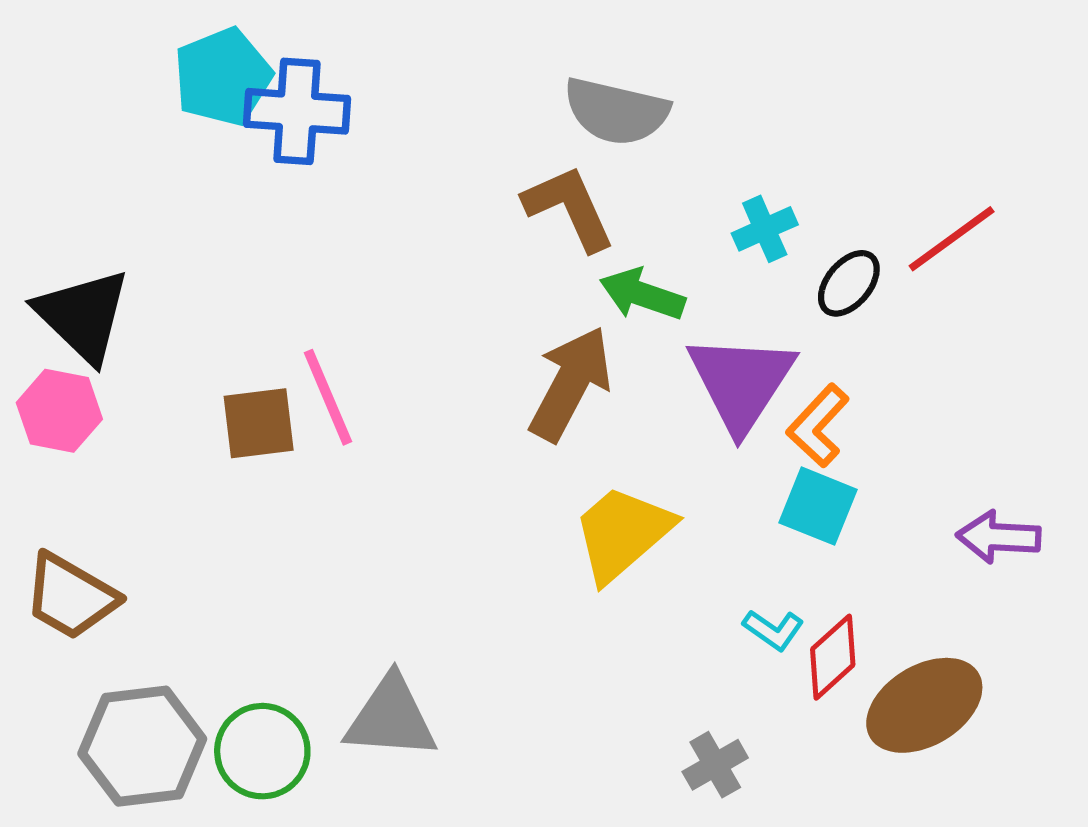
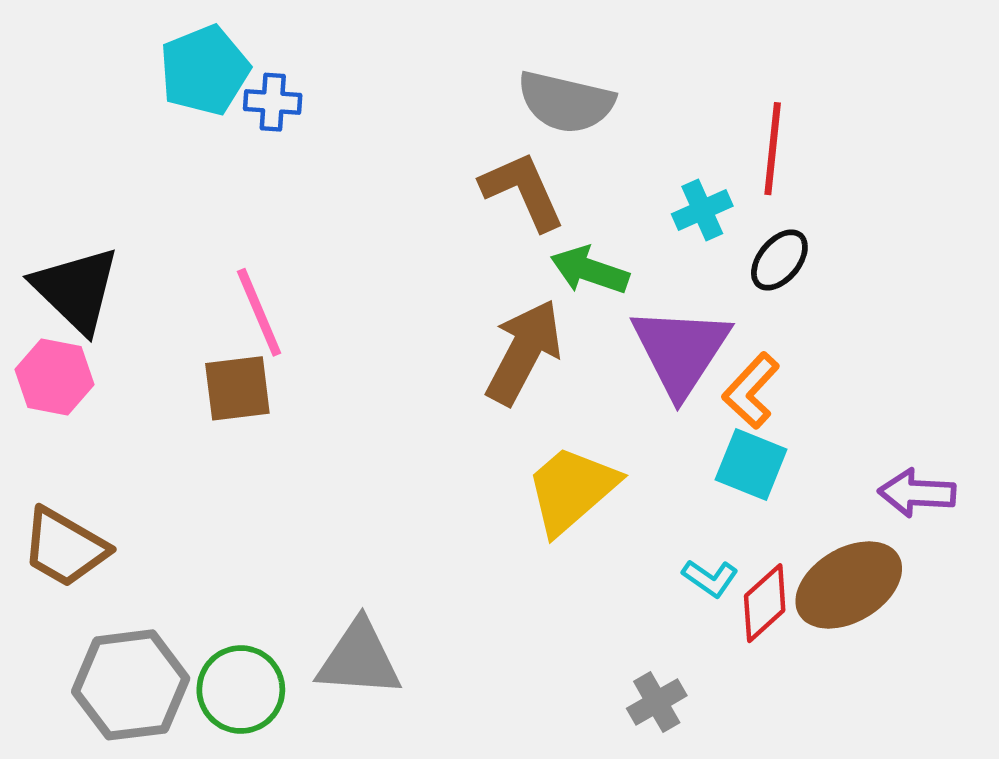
blue cross: (297, 111) -> (273, 102), size x0.6
red line: (952, 239) -> (773, 149), moved, turned -48
pink line: (328, 397) -> (259, 312), moved
brown ellipse: (924, 705) -> (849, 585), moved

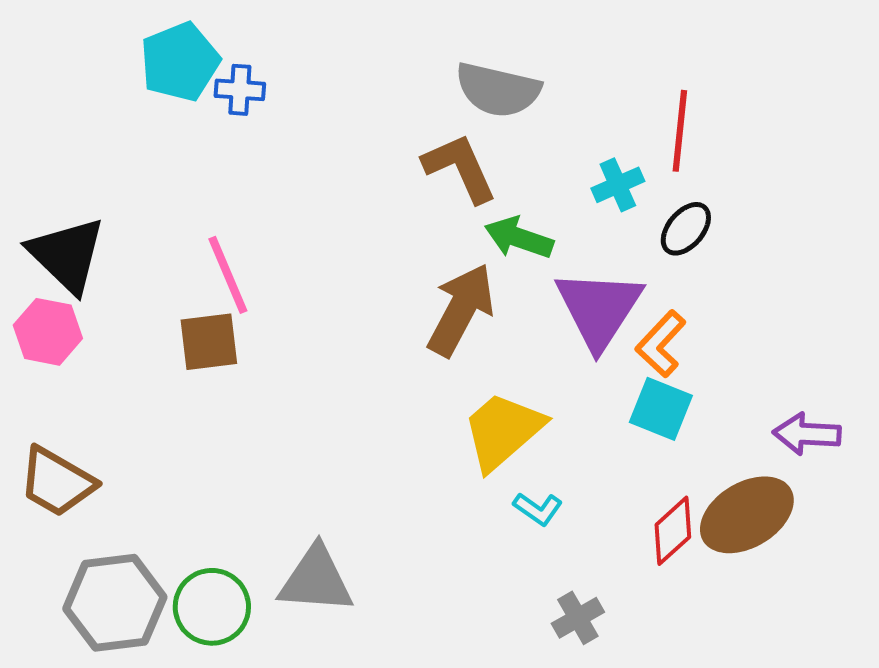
cyan L-shape: (710, 578) -> (538, 509), moved

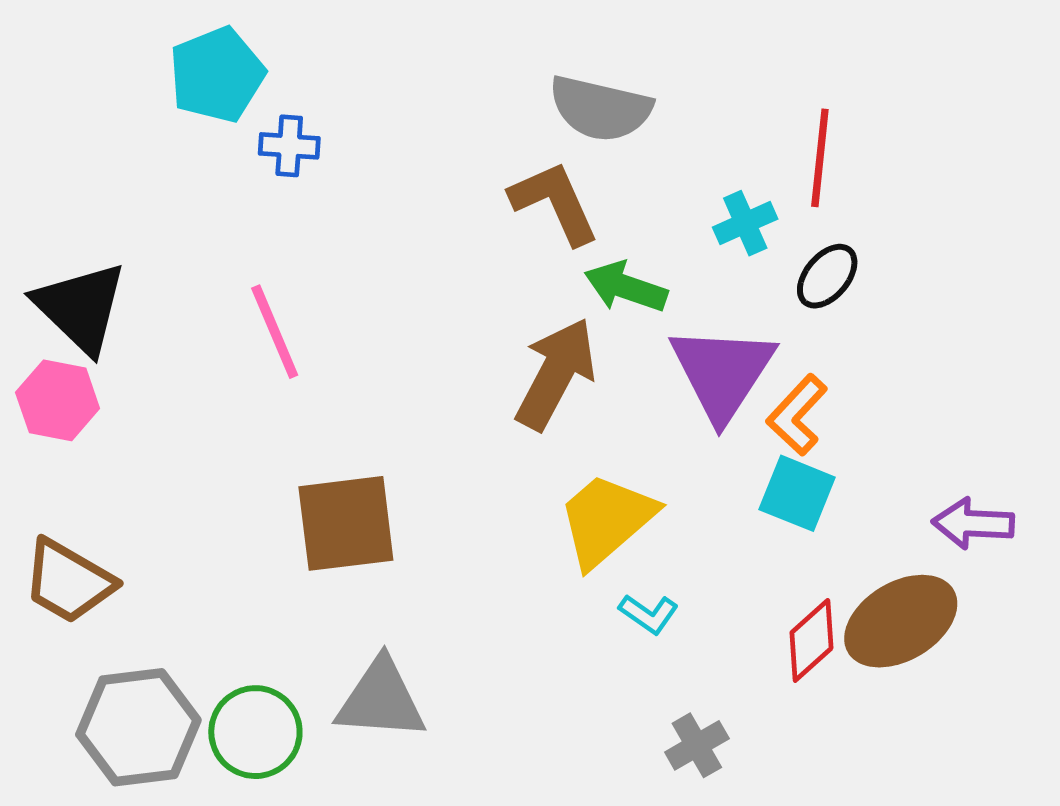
blue cross: (240, 90) -> (289, 146), moved
brown square: (209, 342) -> (346, 523), moved, size x1.4

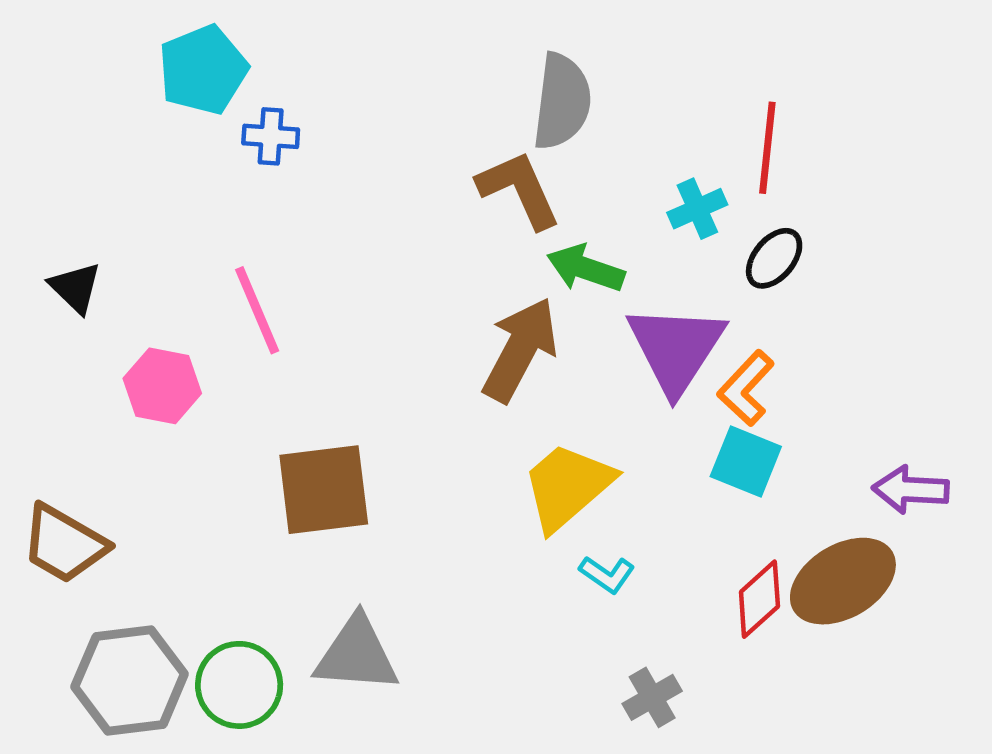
gray semicircle: (600, 108) -> (562, 101), turned -96
black triangle: (81, 308) -> (75, 288), size x0.6
pink hexagon: (58, 400) -> (162, 386), moved

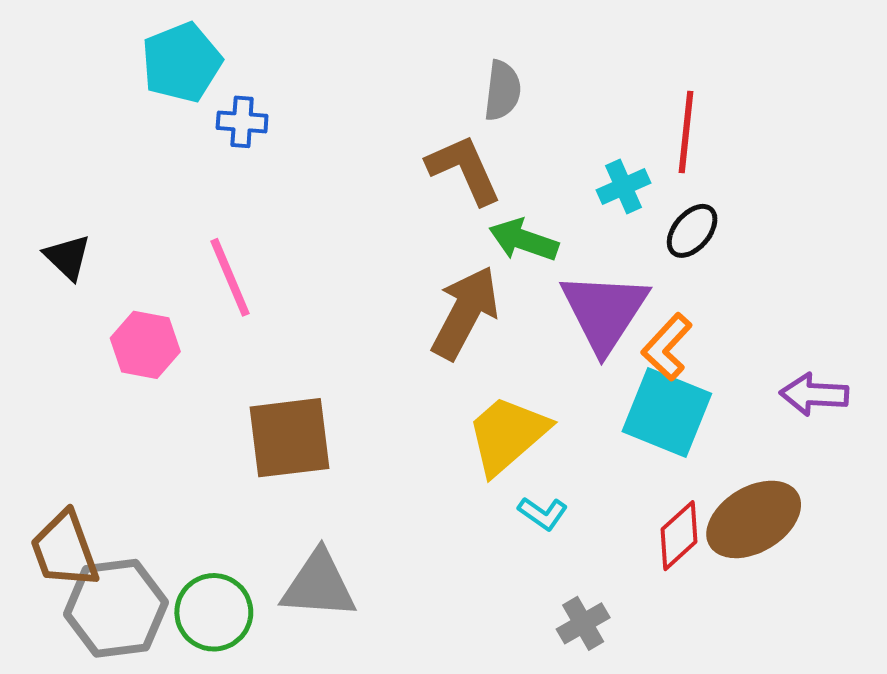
gray semicircle: (562, 101) -> (502, 91), size x0.7
cyan square: (746, 461) -> (667, 413), size x1.4
purple arrow: (911, 490) -> (814, 394), moved
brown trapezoid: (64, 544) -> (64, 550), moved, turned 40

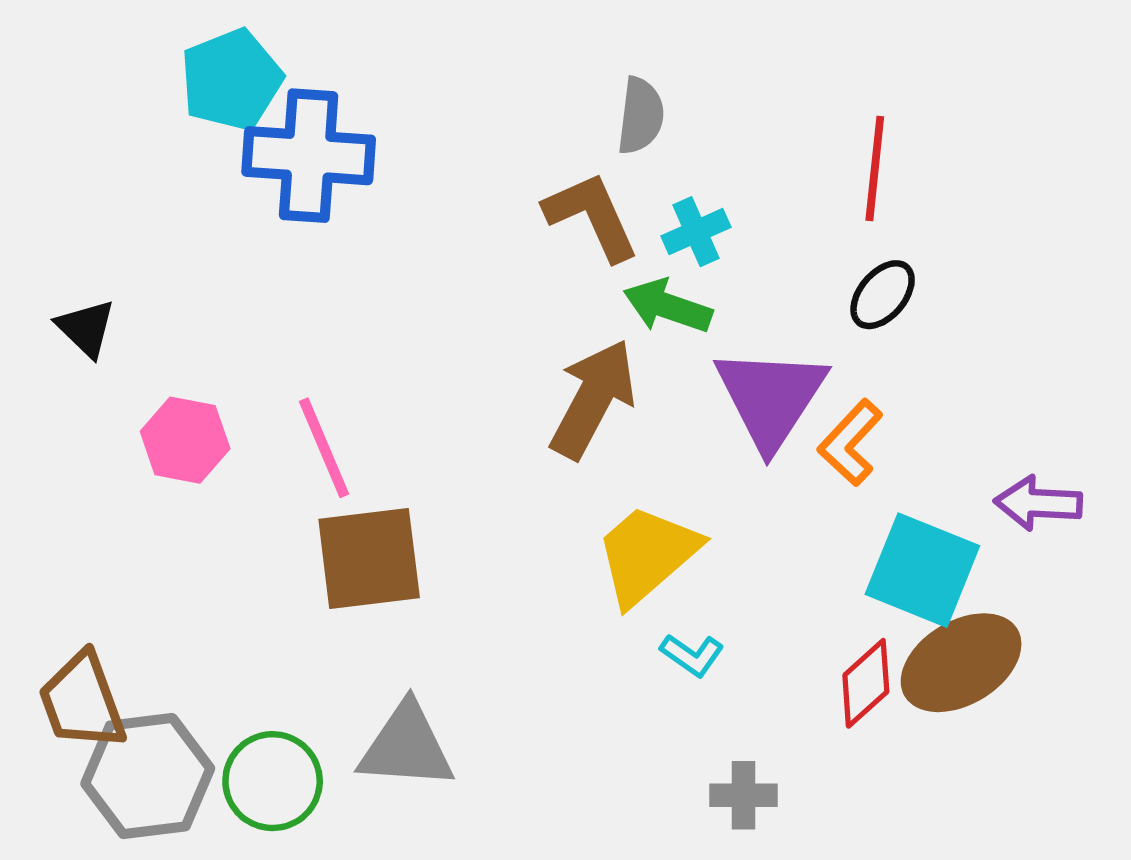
blue cross: (242, 122) -> (309, 156), size x2.0
cyan cross: (623, 186) -> (696, 232), moved
pink line: (230, 277) -> (324, 448), moved
cyan square: (667, 413) -> (922, 570), moved
gray cross: (583, 623) -> (744, 795), turned 30

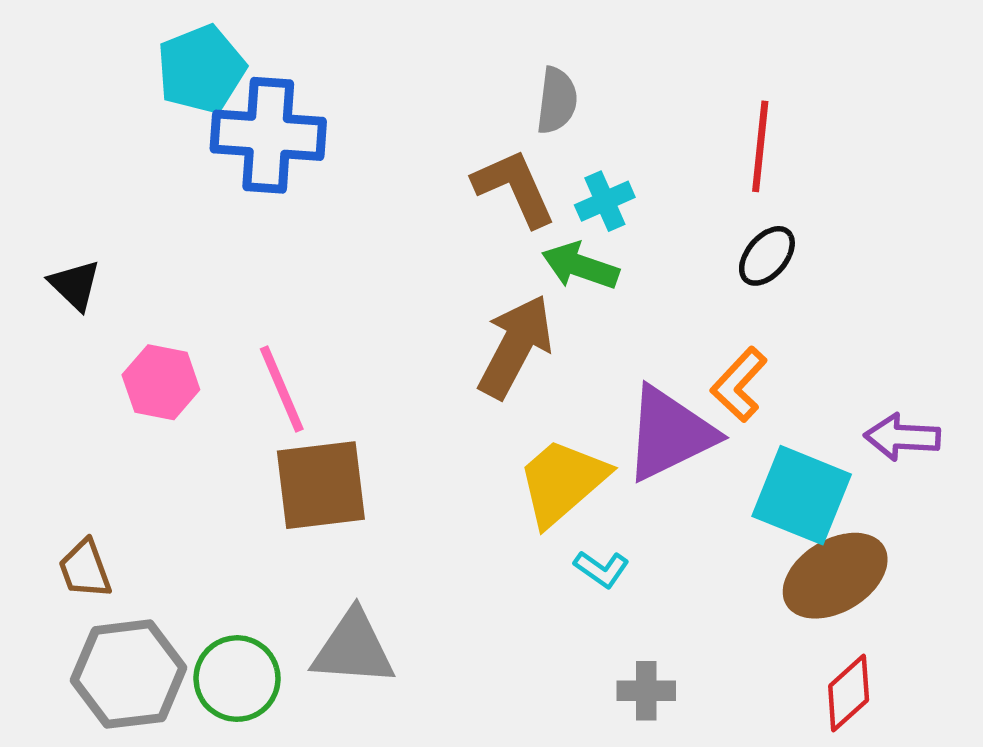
purple triangle: (771, 398) -> (670, 434), moved, turned 31
red diamond: (866, 683) -> (849, 693), moved
brown trapezoid: (82, 701) -> (85, 569), moved, size x0.7

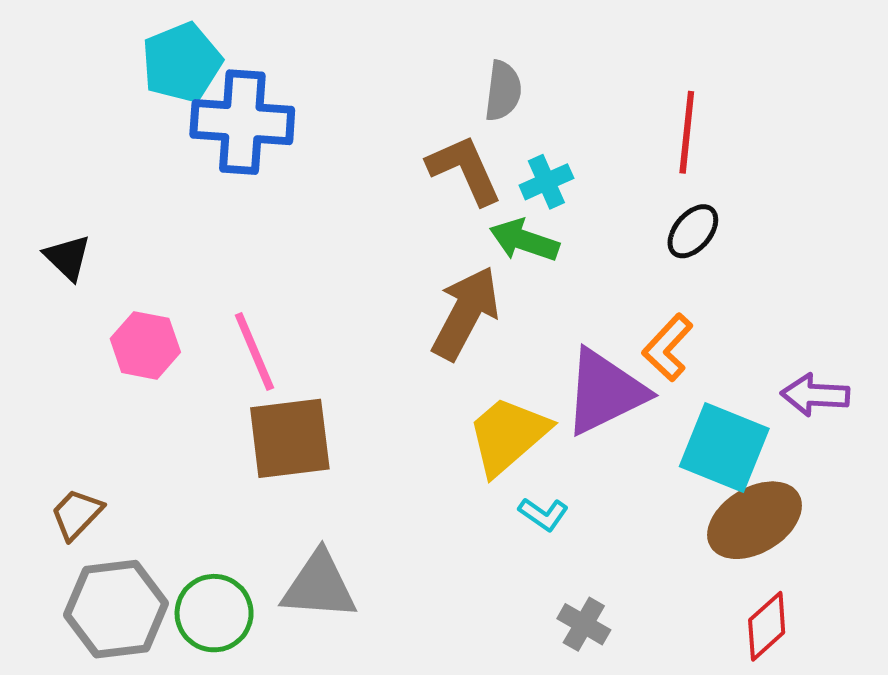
brown trapezoid: (85, 569) -> (77, 514), turned 64
gray cross: (646, 691) -> (584, 624), turned 30

